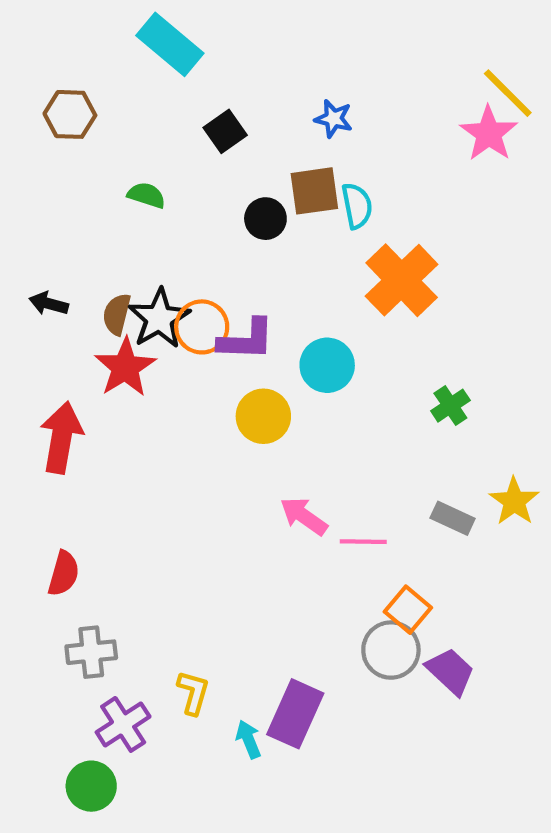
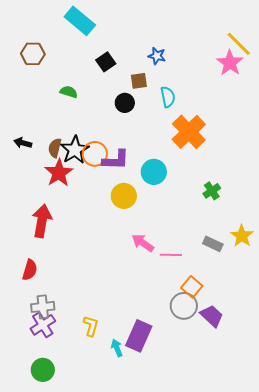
brown square: (314, 191) -> (139, 81), moved, size x0.7
red arrow: (61, 437) -> (42, 221), moved
purple cross: (123, 724) -> (43, 325), moved

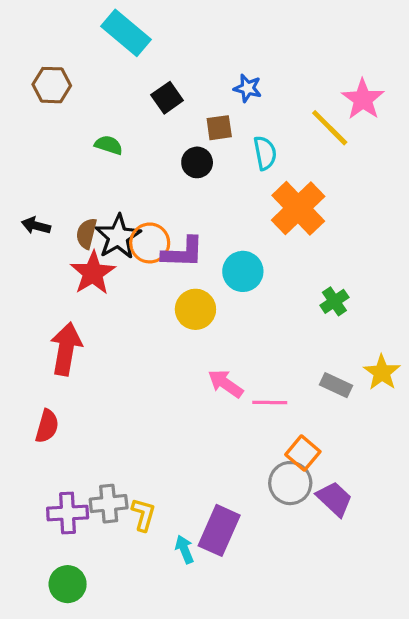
yellow line: (239, 44) -> (330, 128), moved
gray cross: (43, 307) -> (109, 504), moved
purple cross: (43, 325) -> (68, 513), turned 30

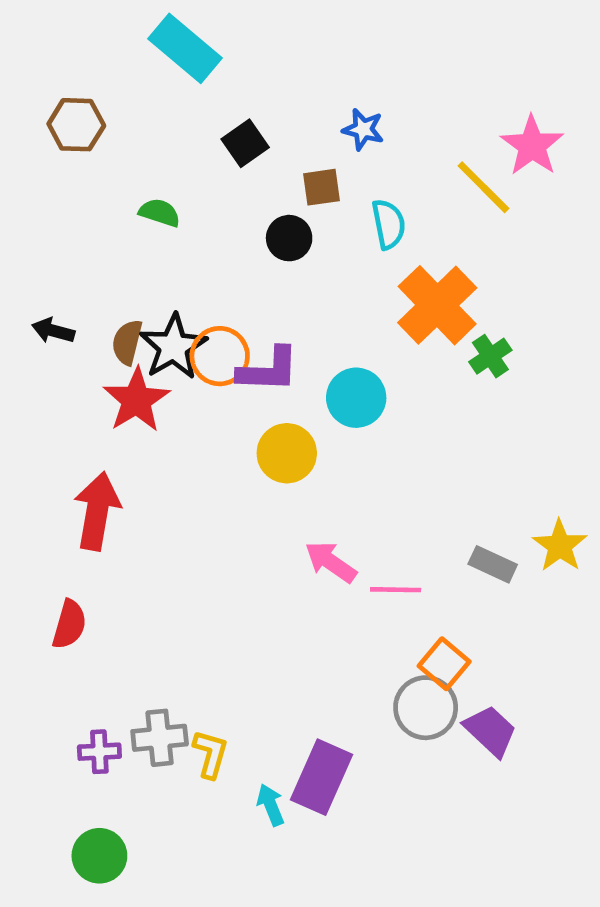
green cross: (334, 301) -> (490, 356), moved
purple cross: (68, 513) -> (99, 752), size x0.7

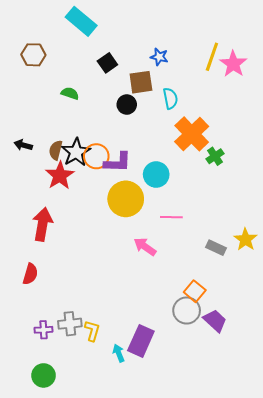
brown square: (321, 187) -> (141, 82), size x1.4
yellow line: (483, 187) -> (212, 57), moved, turned 64
yellow circle: (287, 453) -> (126, 199), size x1.4
pink line: (396, 590) -> (171, 217), moved

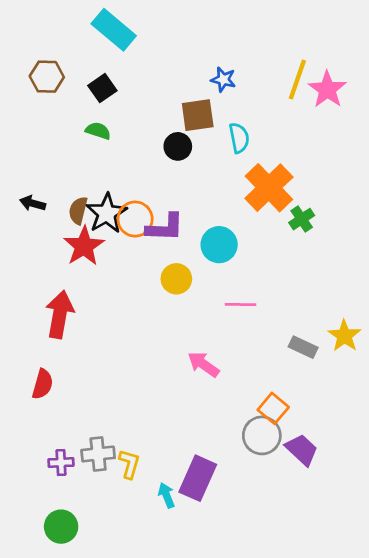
black square: (107, 63) -> (102, 88), moved
yellow circle: (126, 199) -> (176, 279), size x0.6
pink arrow: (145, 247) -> (203, 364), moved

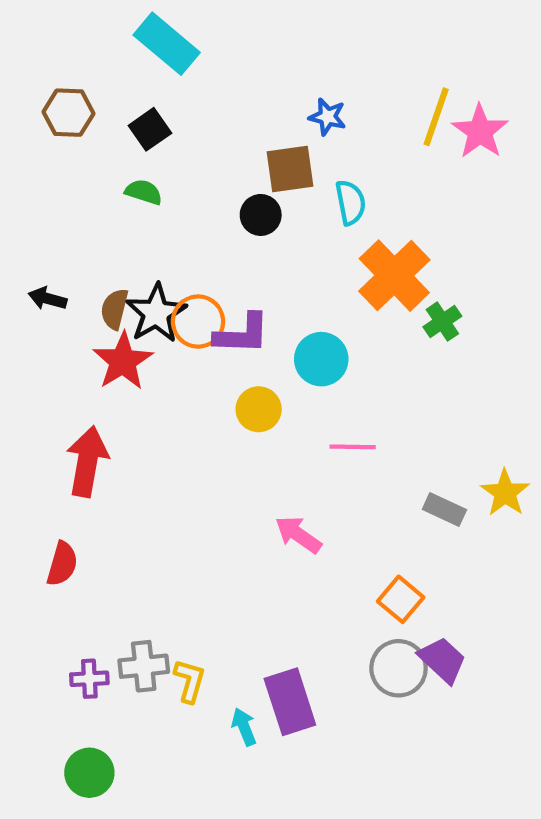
gray circle: (262, 435) -> (399, 668), moved
purple rectangle: (198, 478) -> (290, 702), turned -42

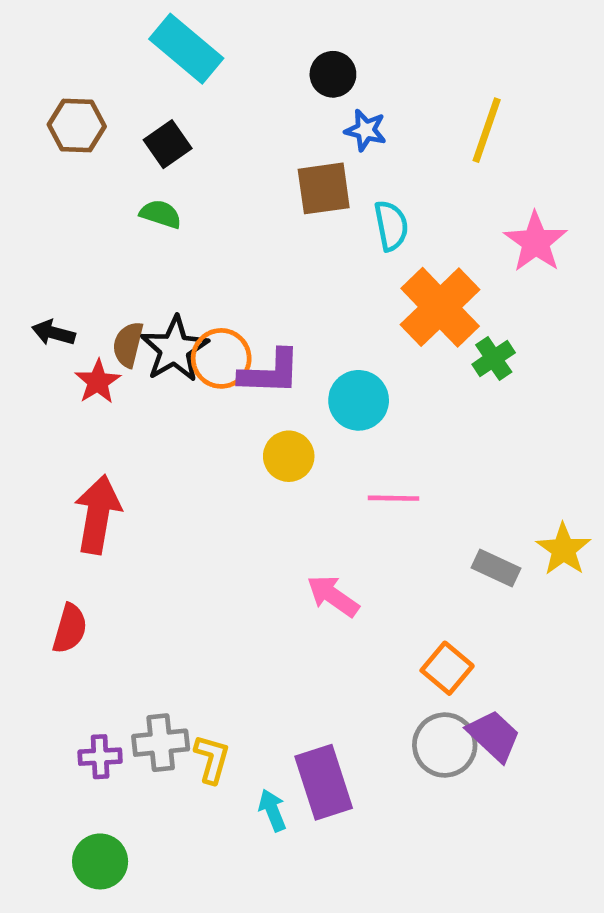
pink star: (480, 131) -> (536, 242), moved
black circle: (261, 215) -> (333, 74), moved
red star: (123, 361) -> (98, 382), moved, size x0.7

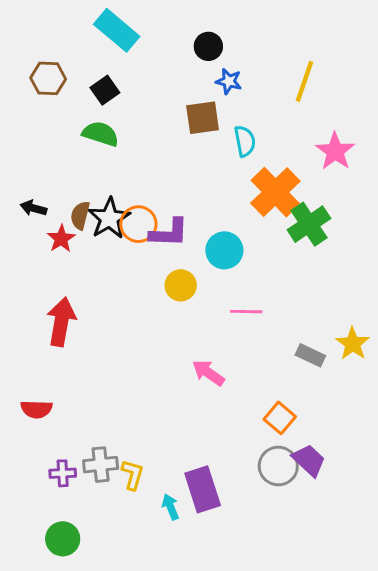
green semicircle: (161, 214) -> (101, 134), size x1.4
green cross: (494, 358) -> (309, 224), size x1.6
red semicircle: (70, 629) -> (36, 409), moved, turned 76

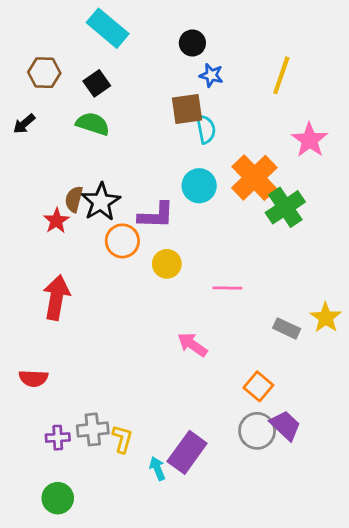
cyan semicircle: (245, 141) -> (206, 129), moved
black arrow: (34, 208) -> (24, 124), moved, turned -55
orange circle: (138, 224) -> (122, 241), moved
cyan circle: (224, 250) -> (199, 186), moved
purple rectangle: (203, 489) -> (187, 452), turned 54

